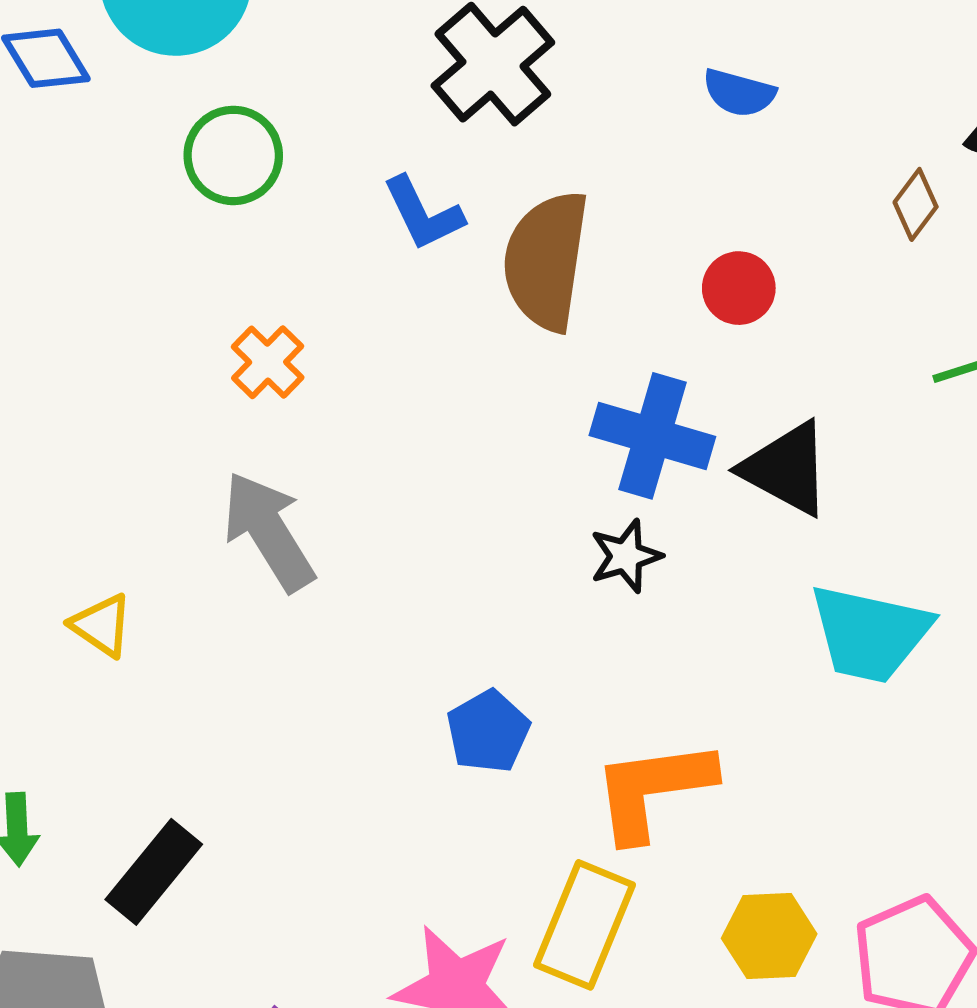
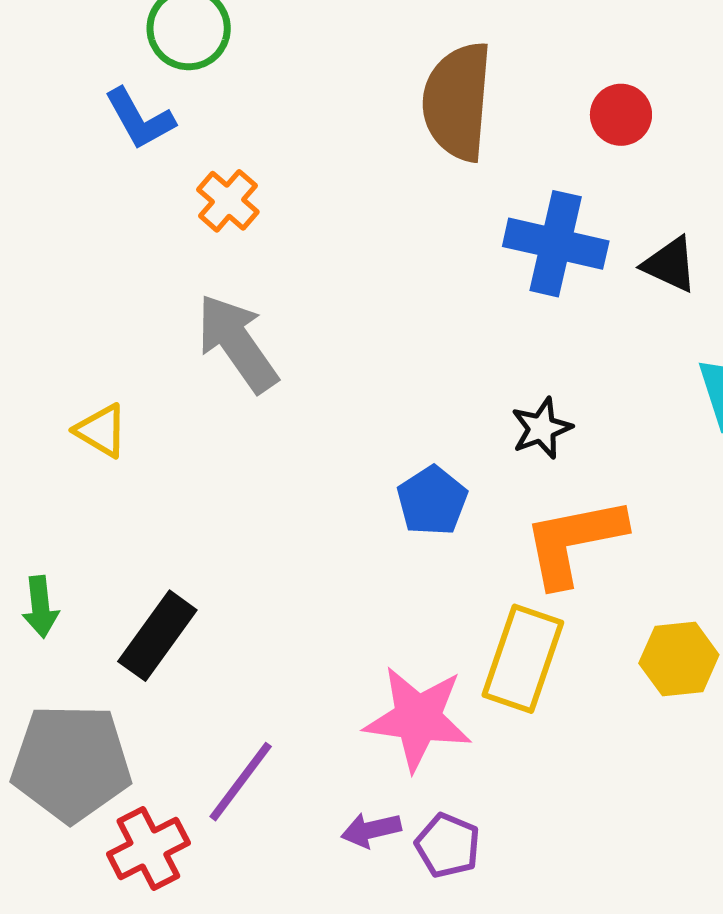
blue L-shape: (423, 214) -> (140, 119), moved
black triangle: (786, 469) -> (670, 264), size x0.7
black star: (626, 556) -> (542, 428), moved

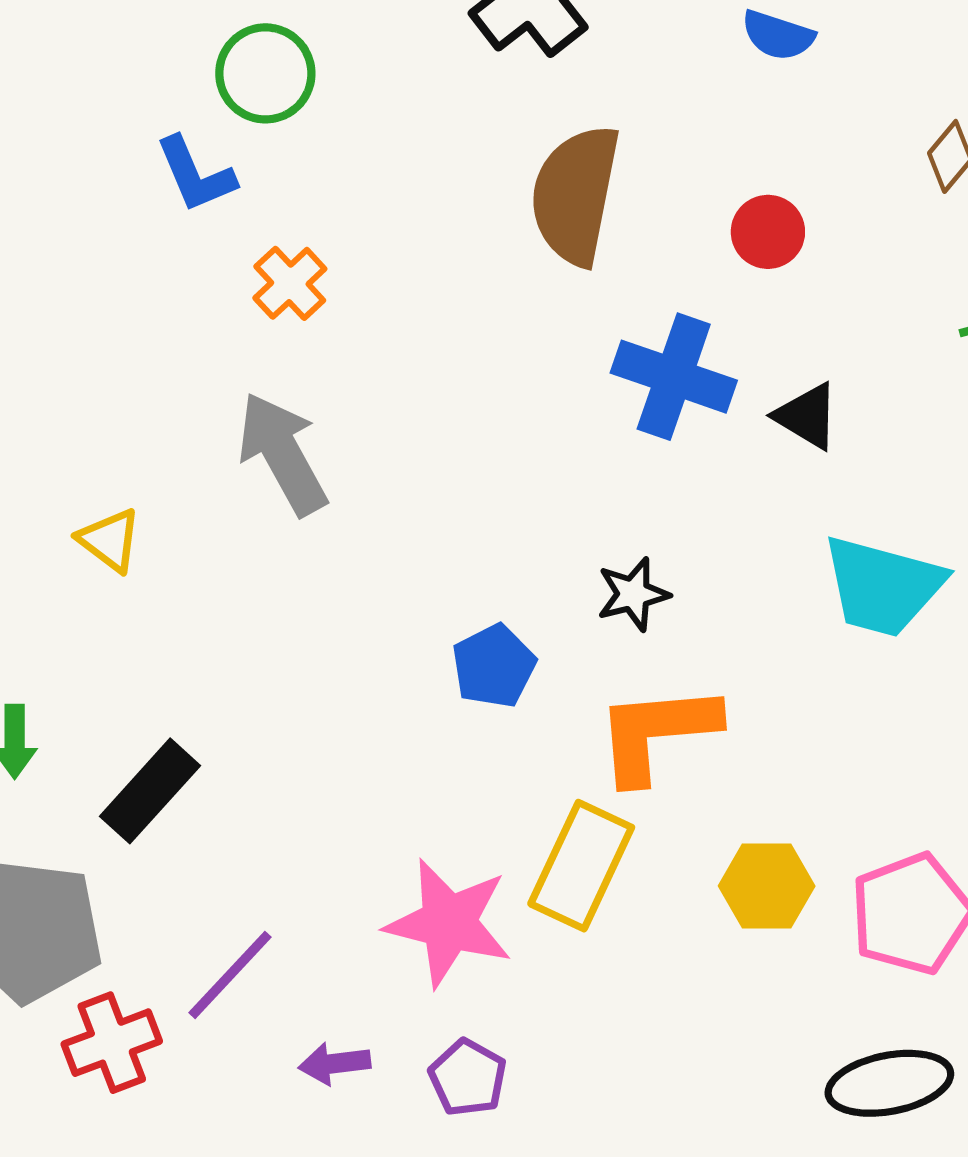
purple arrow: (371, 830) -> (335, 1063), moved

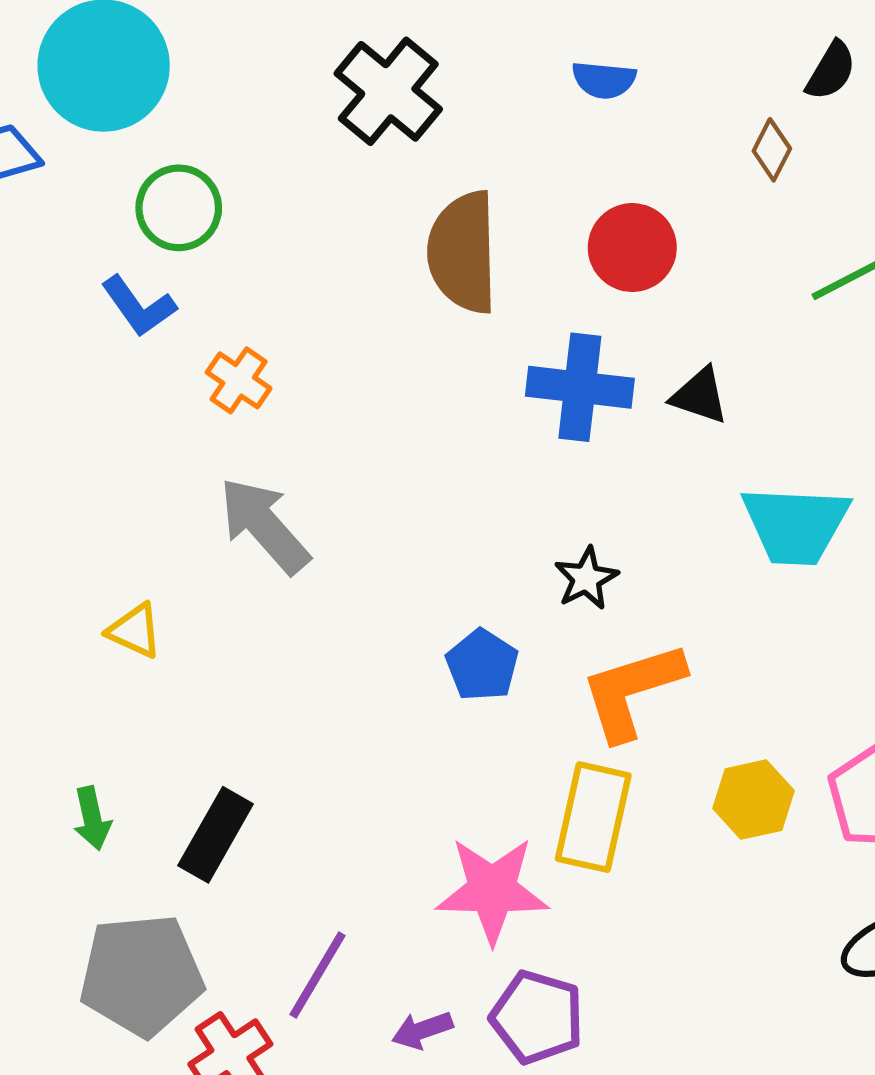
red circle: (768, 232) -> (632, 248), size x1.4
purple pentagon: (468, 1078) -> (537, 1017), size x1.4

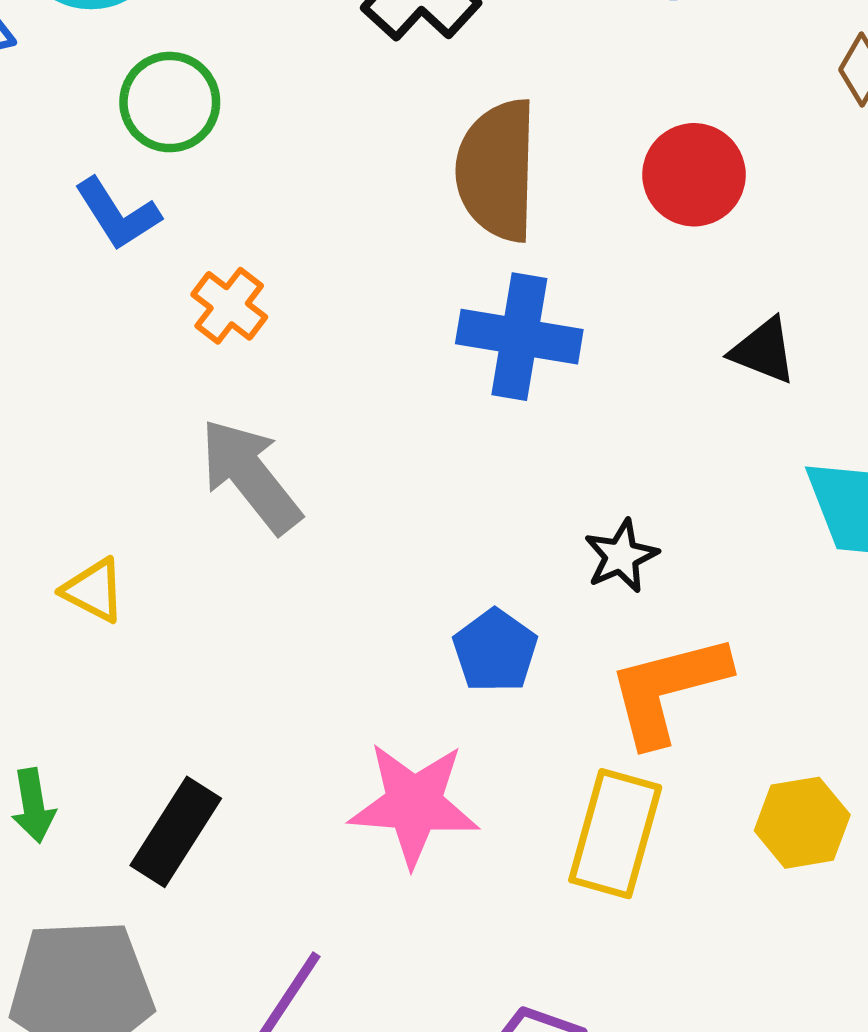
blue cross: (580, 387) -> (519, 337), moved
pink star: (492, 890) -> (414, 804), moved

